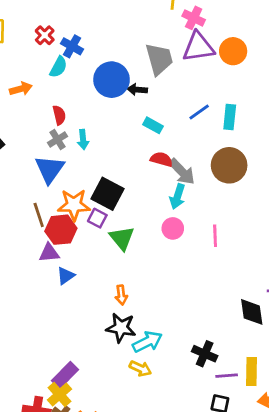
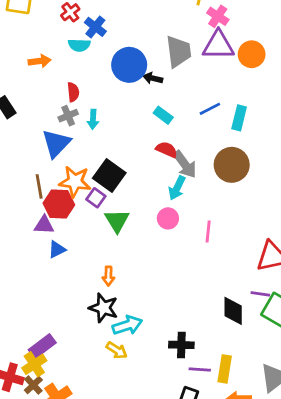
cyan semicircle: (58, 67) -> (79, 45), turned 55
black cross: (205, 354) -> (181, 345), turned -30

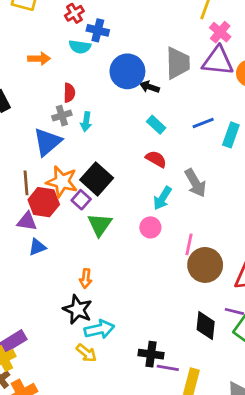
blue cross: (95, 27) -> (98, 30), turned -30
gray arrow: (185, 164) -> (195, 183), moved
brown circle: (232, 165) -> (205, 265), moved
purple line: (200, 369) -> (168, 368), moved

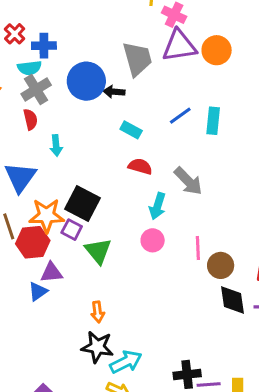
gray cross: (62, 116) -> (36, 90), moved, size x1.4
purple triangle: (27, 221) -> (51, 272), moved
brown circle: (205, 265) -> (221, 265), size x0.7
black diamond: (206, 326) -> (232, 300), moved

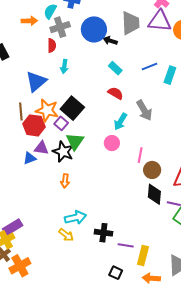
cyan semicircle: (29, 68) -> (50, 11), moved, turned 112
black star: (97, 347) -> (63, 152), moved
black cross: (187, 374) -> (103, 233), moved

